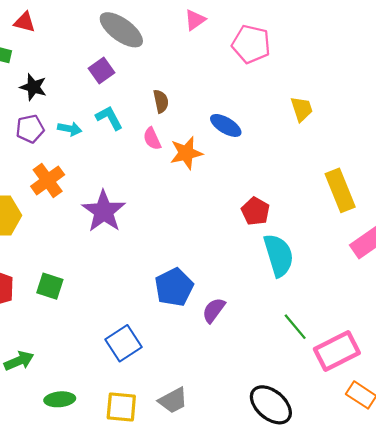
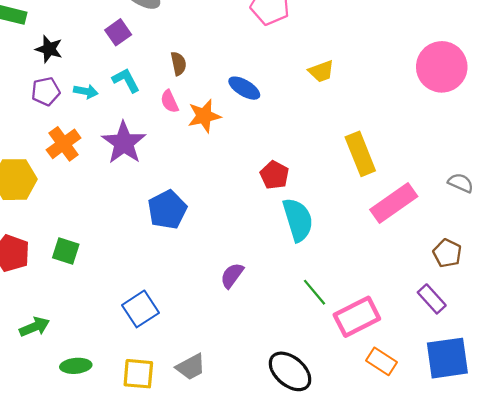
yellow trapezoid: (302, 109) -> (321, 71), turned 88
purple star: (104, 211) -> (124, 143), moved
blue pentagon: (174, 287) -> (167, 210), moved

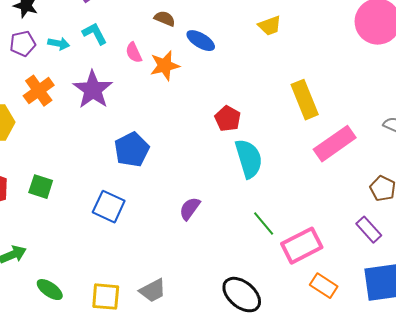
brown semicircle: (178, 64) -> (165, 19), moved, turned -55
blue square: (141, 309) -> (109, 207), moved, turned -32
green ellipse: (76, 366) -> (50, 290), turned 40

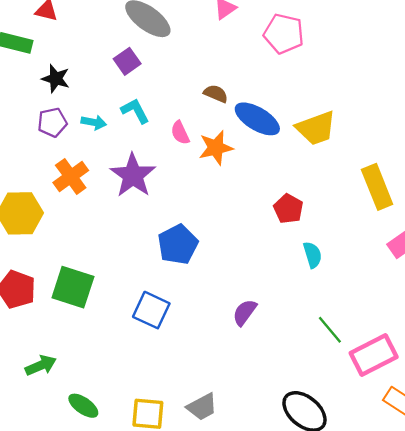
yellow trapezoid: (270, 26) -> (316, 128), moved, size x1.5
blue ellipse: (201, 41) -> (257, 119), size x1.4
cyan semicircle: (249, 159) -> (313, 255), size x0.6
green square: (41, 187) -> (73, 287), size x1.5

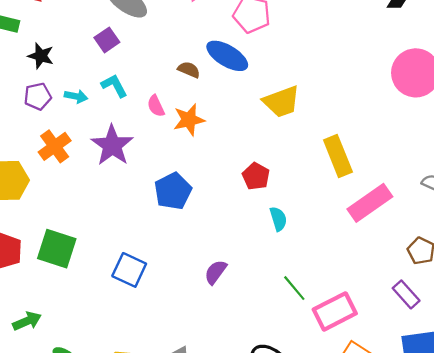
blue ellipse: (257, 119) -> (227, 56), moved
blue pentagon: (178, 244) -> (173, 191), moved

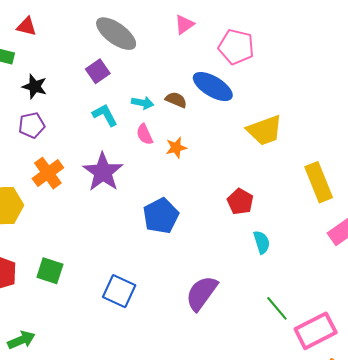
cyan arrow: (76, 96) -> (143, 103), moved
orange star: (189, 120) -> (176, 148), size x0.7
green square: (57, 249) -> (50, 271), size x0.7
purple semicircle: (215, 272) -> (202, 293), size x1.5

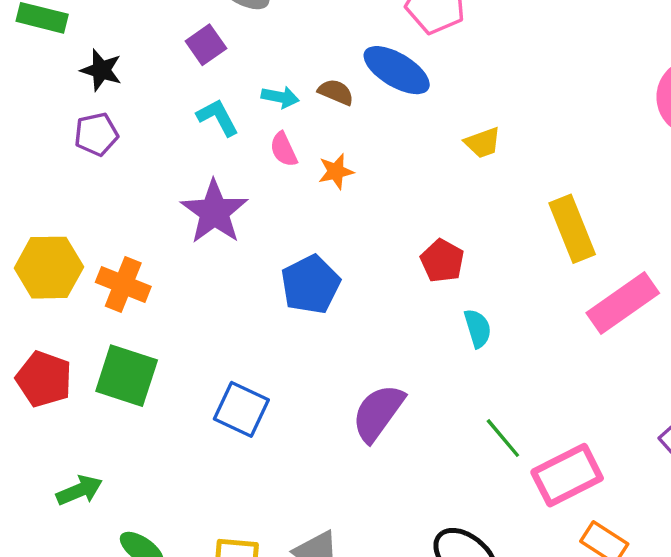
yellow trapezoid: (265, 130) -> (483, 143), size x0.6
orange cross: (48, 173) -> (123, 284), moved, turned -32
green square: (50, 271) -> (127, 376), size x1.4

